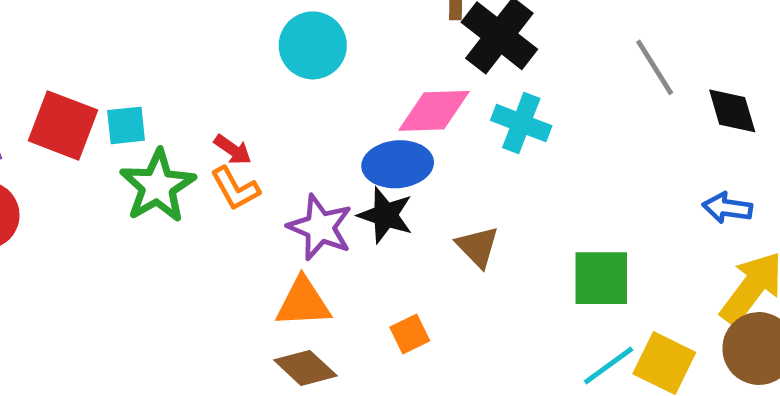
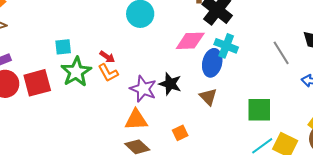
gray line: (655, 67) -> (281, 53), moved
red square: (63, 125) -> (37, 83), moved, turned -36
blue ellipse: (398, 164) -> (212, 63), moved, turned -72

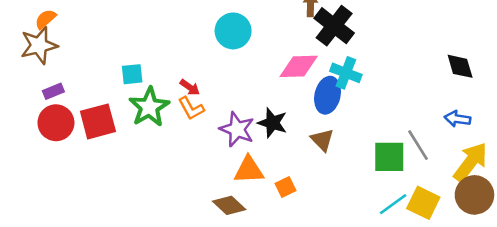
gray line: (281, 53) -> (418, 145), moved
orange triangle: (136, 120) -> (249, 170), moved

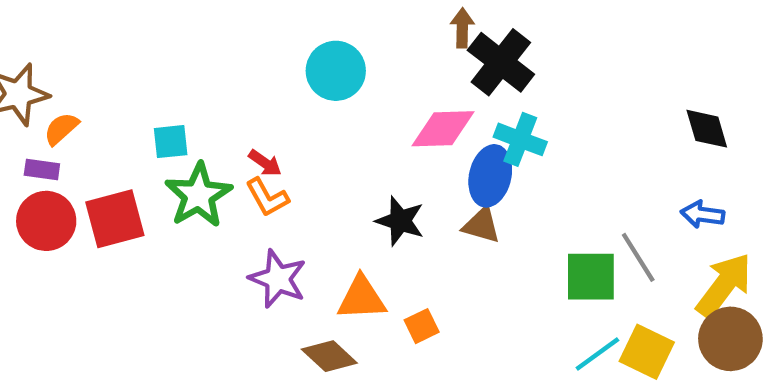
orange semicircle: (45, 19) -> (61, 129), moved
purple rectangle: (53, 91) -> (42, 169), turned 30
purple star: (237, 129) -> (278, 279), moved
brown triangle: (322, 140) -> (482, 225), moved, turned -30

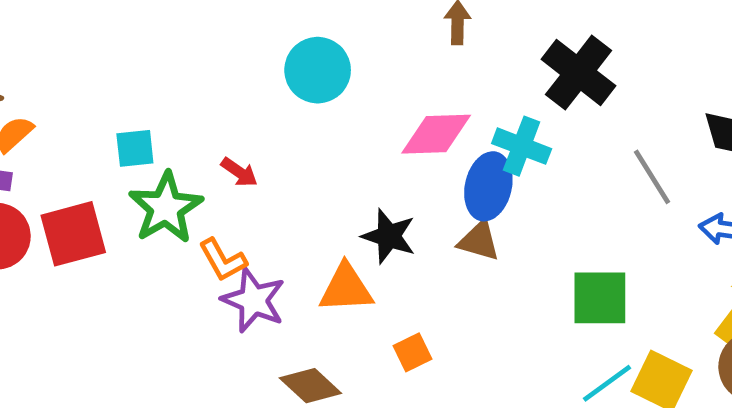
black cross: (501, 62) -> (579, 73), moved
orange L-shape: (267, 197) -> (223, 260), moved
gray line: (638, 257) -> (652, 177), moved
orange triangle: (362, 298) -> (346, 288), moved

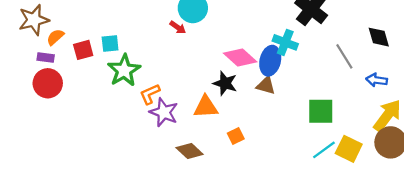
pink diamond: (436, 134) -> (240, 57), moved, turned 44
red arrow: (239, 172) -> (178, 27), moved
red square: (73, 234) -> (83, 50), moved, size x0.7
orange L-shape: (223, 260) -> (150, 94), turned 95

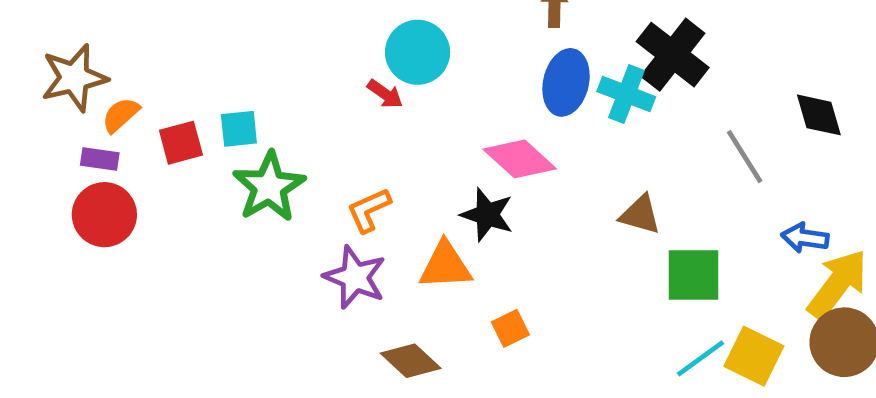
cyan cross: (285, 42) -> (626, 94), moved
blue ellipse: (270, 61) -> (566, 82), moved
blue arrow: (377, 80) -> (805, 238), moved
brown triangle: (266, 85) -> (640, 215), moved
orange L-shape: (150, 94) -> (369, 210), moved

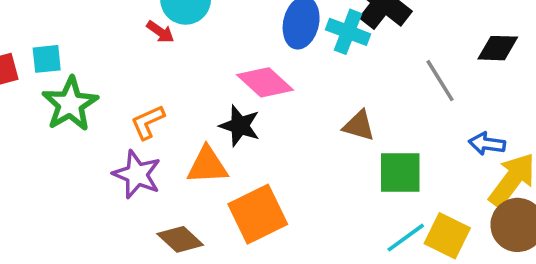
black diamond: (819, 115) -> (498, 48), turned -72
orange square: (510, 328) -> (258, 214), size x2.0

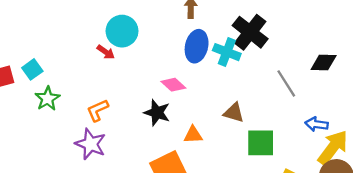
cyan square: (47, 59) -> (32, 69), turned -30
pink diamond: (265, 82) -> (173, 85), size x0.7
green star: (70, 104) -> (47, 99), size x0.7
orange triangle: (207, 165) -> (193, 135), moved, size x0.7

